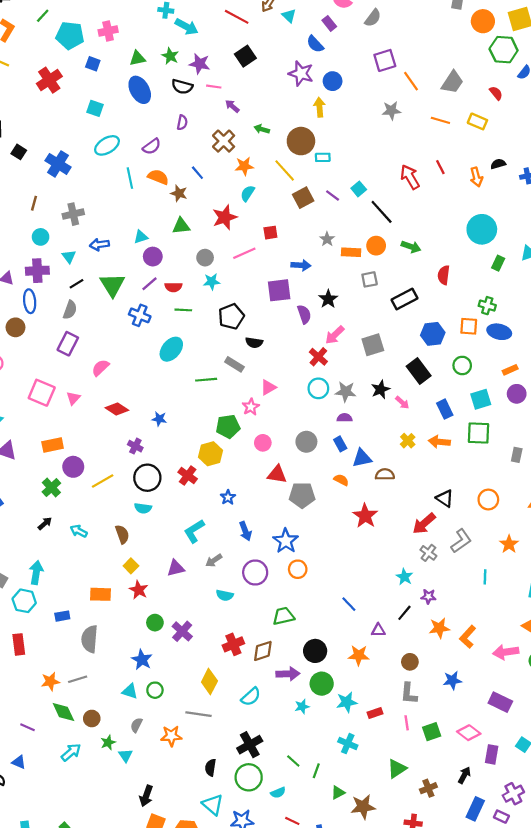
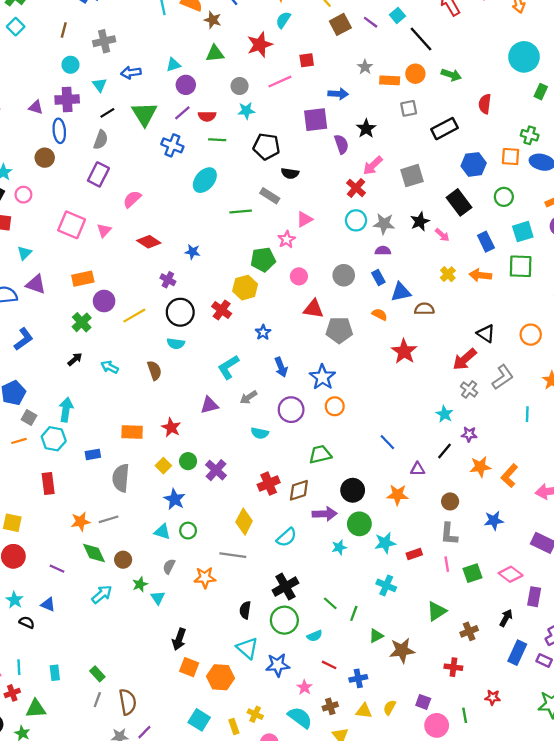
black pentagon: (231, 316) -> (266, 146), turned 30
yellow square: (131, 566) -> (163, 466), moved

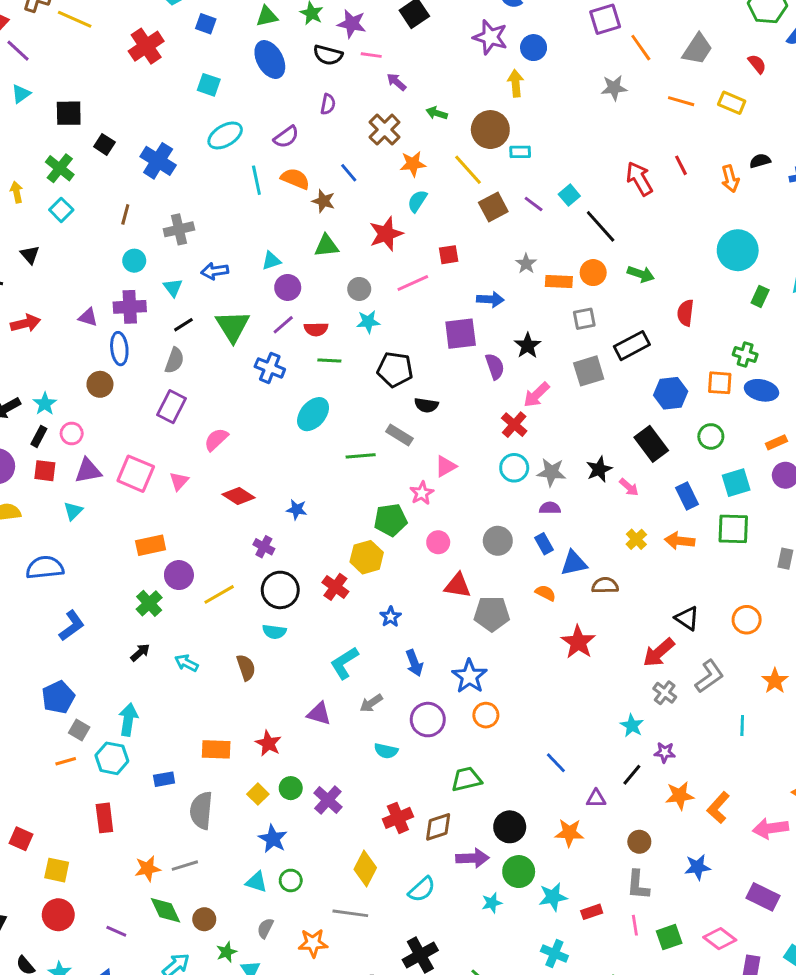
gray square: (412, 176) -> (589, 371), moved
purple triangle: (36, 284) -> (88, 471), moved, turned -30
purple triangle: (209, 405) -> (319, 714), turned 30

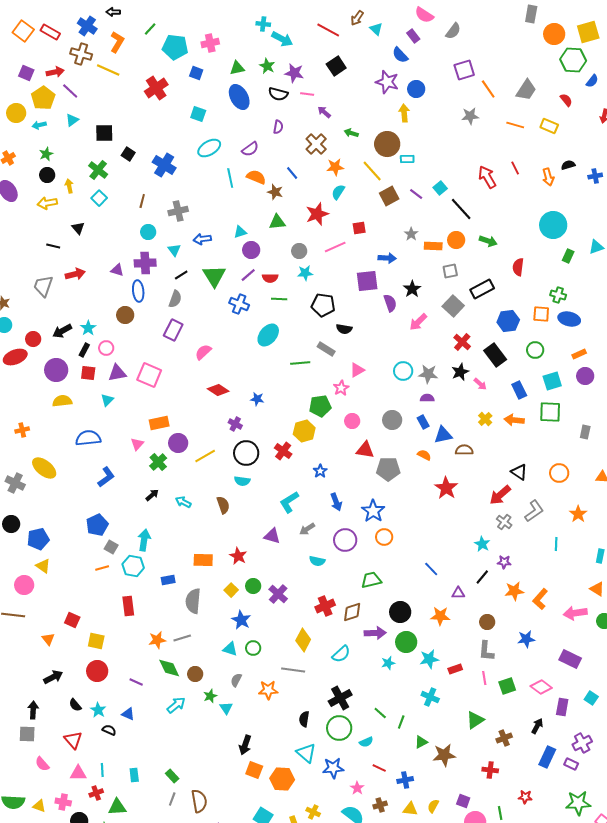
gray square: (589, 371) -> (453, 306), turned -30
red cross: (514, 425) -> (462, 342), moved
pink triangle: (179, 481) -> (137, 444), moved

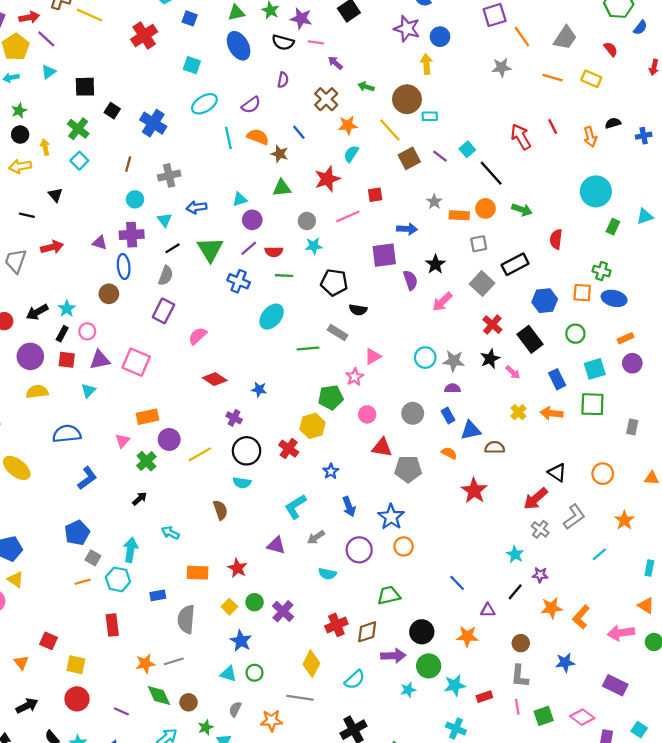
cyan arrow: (183, 502) -> (170, 533), moved
cyan line: (556, 544) -> (599, 554), turned 48

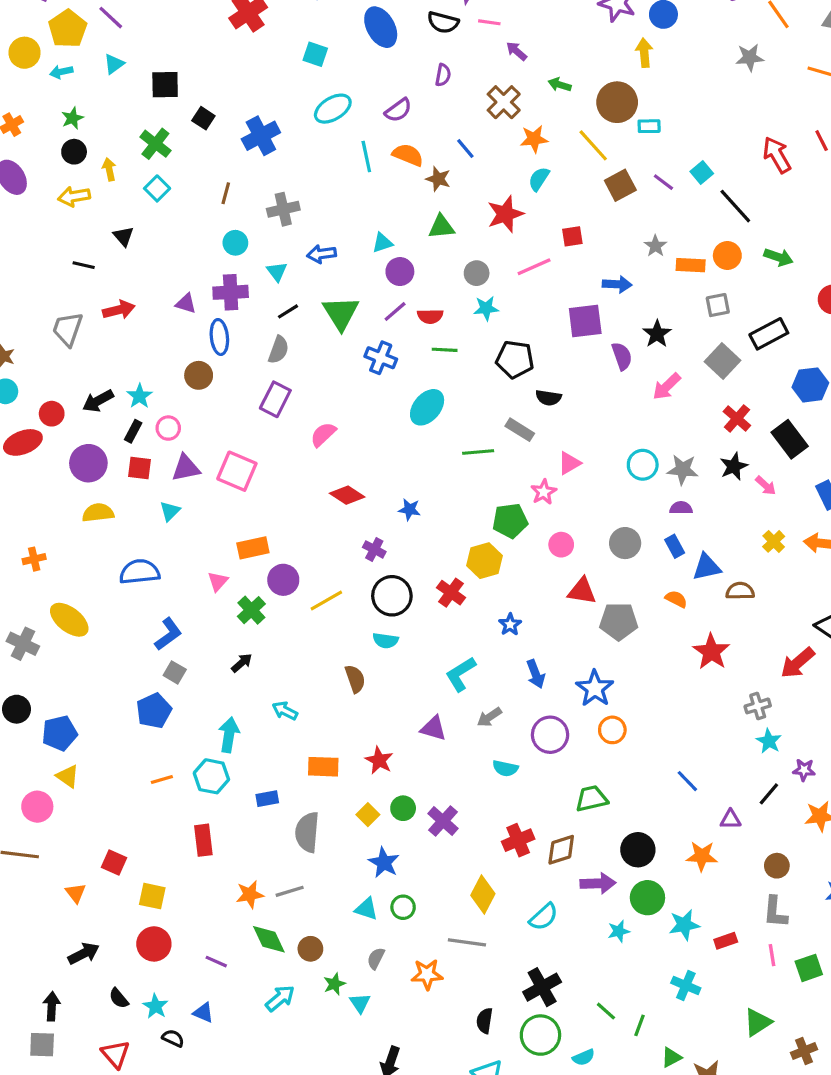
blue cross: (153, 123) -> (261, 136), turned 30
gray cross: (540, 529) -> (758, 706), moved, turned 36
gray square: (93, 558) -> (175, 672), moved

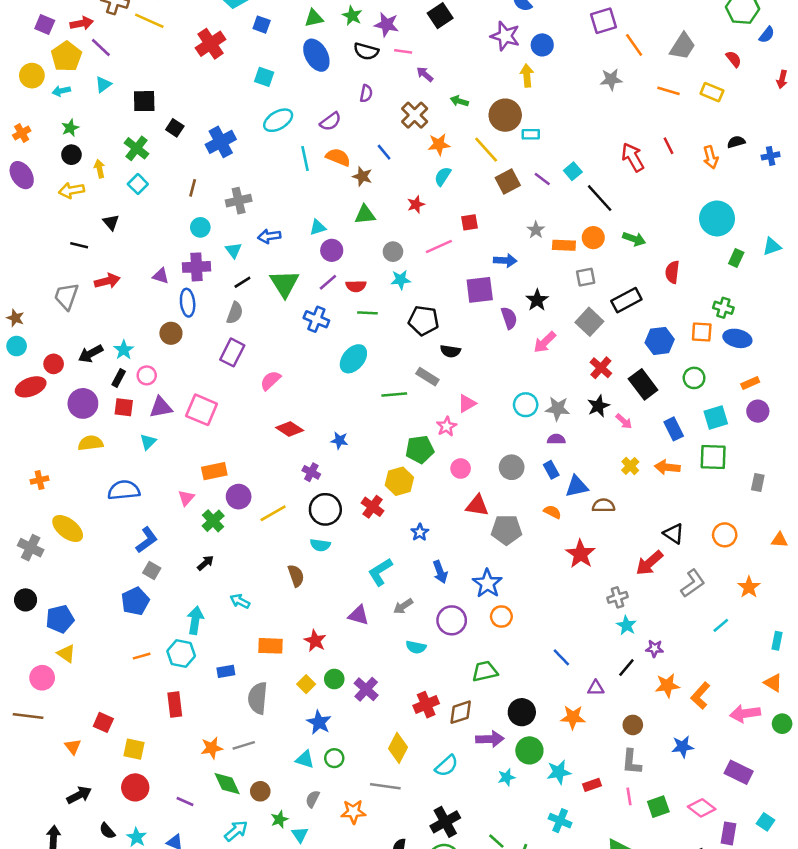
red star: (505, 214) -> (416, 204), size x0.6

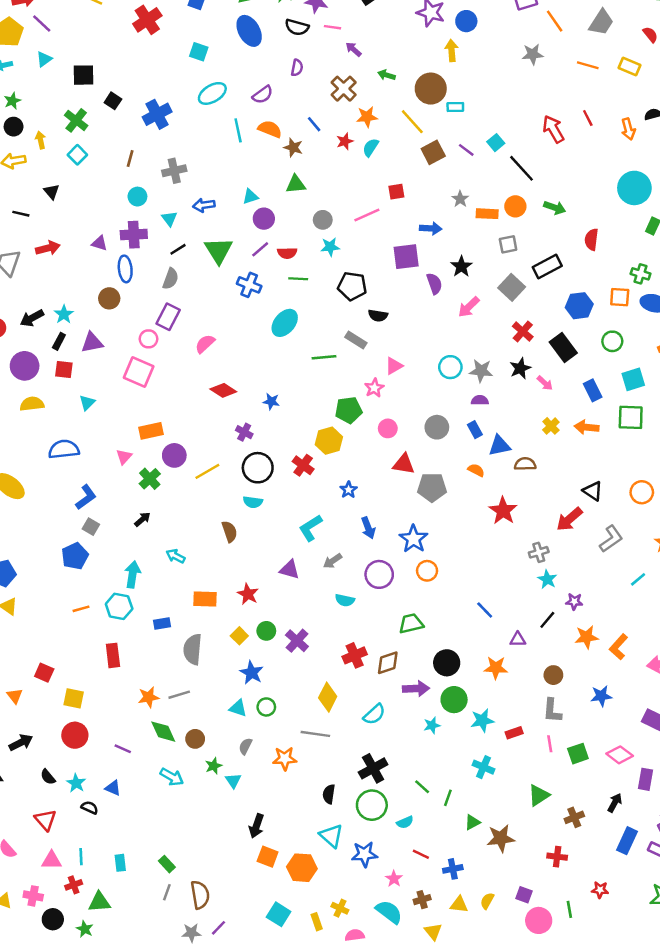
red star: (416, 204) -> (345, 141), moved
pink circle: (147, 375) -> (149, 339), moved
purple triangle: (161, 407) -> (92, 343), moved
cyan arrow: (236, 831) -> (172, 777), turned 70

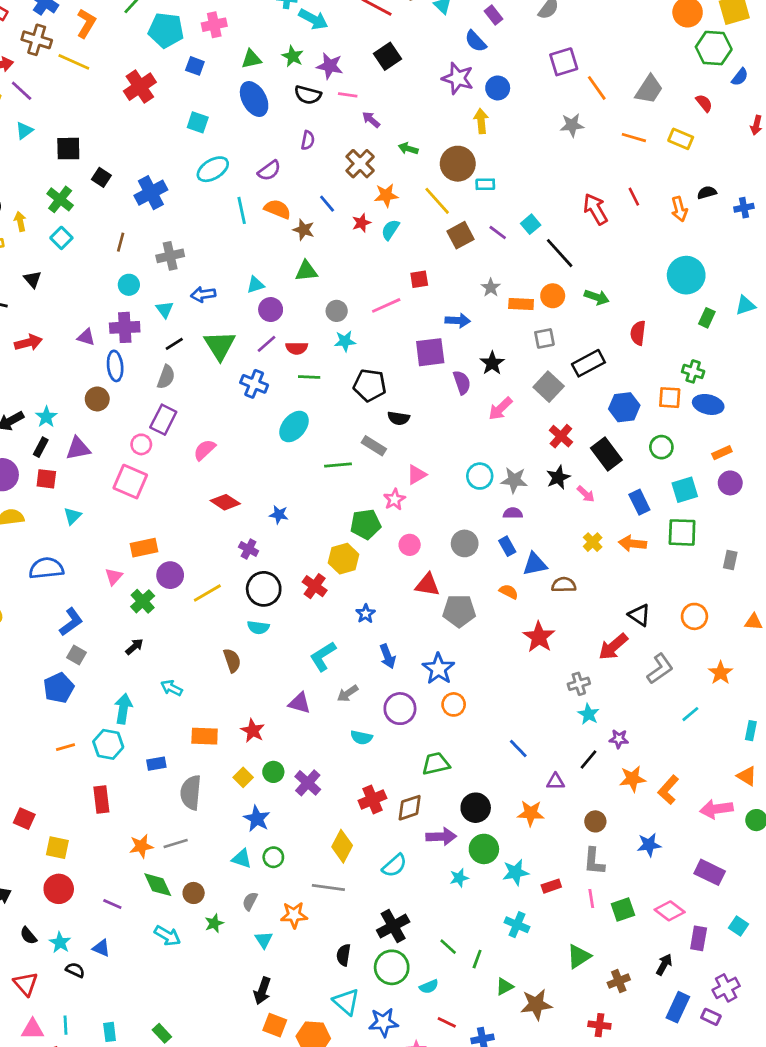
cyan triangle: (233, 781) -> (264, 940), moved

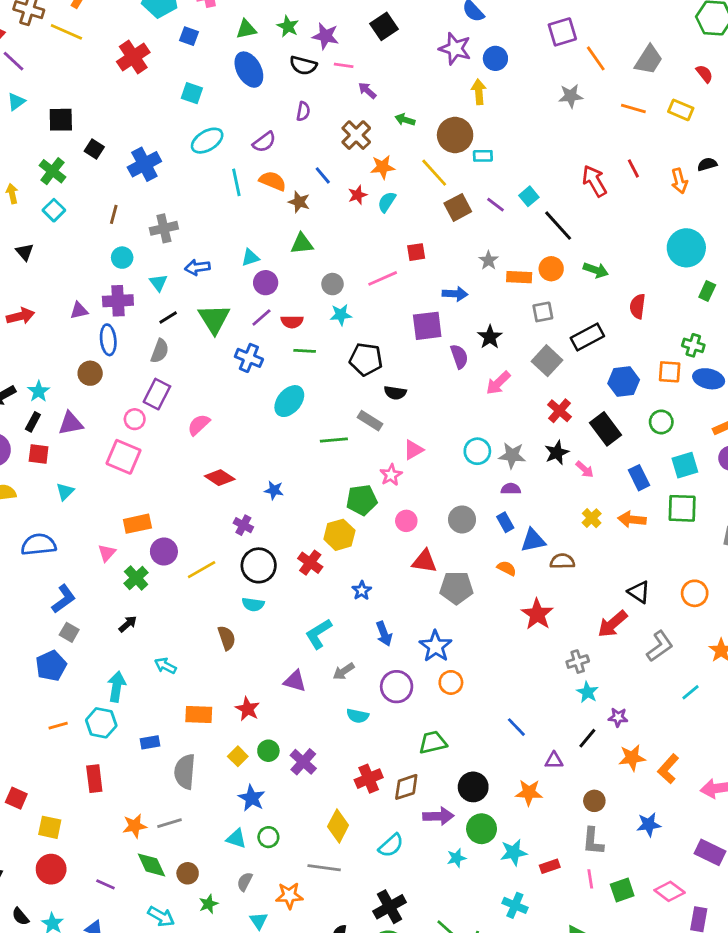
purple triangle: (86, 337) -> (79, 311), turned -30

